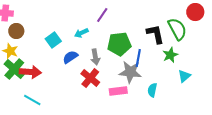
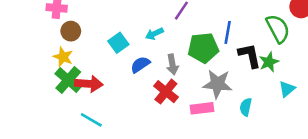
black L-shape: (155, 34) -> (250, 56), moved
blue line: (138, 58) -> (228, 32), moved

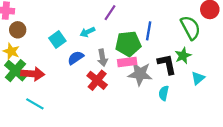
black L-shape: (250, 56) -> (167, 64), moved
pink rectangle: (202, 108) -> (127, 62), moved

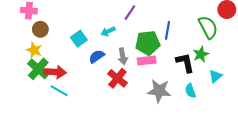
gray star: (140, 74) -> (159, 91), moved
cyan semicircle: (164, 93) -> (190, 91), moved, turned -32
cyan line: (35, 104) -> (59, 91), moved

